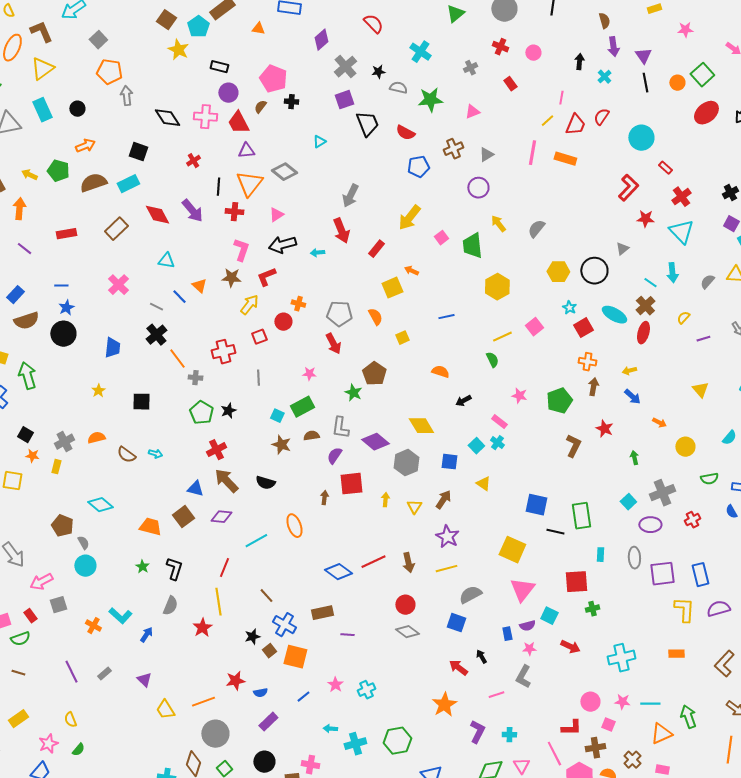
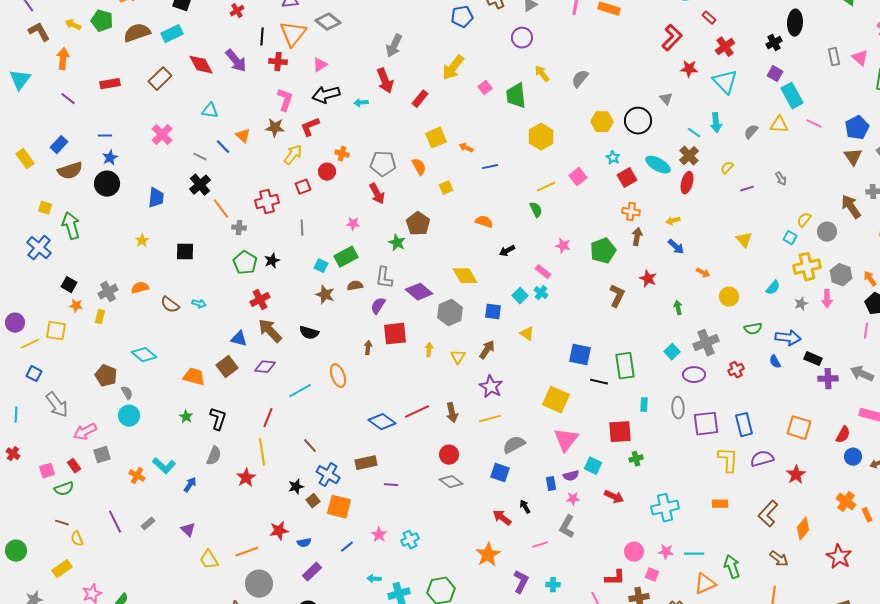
gray triangle: (622, 249) -> (666, 99), turned -32
orange arrow: (411, 271) -> (466, 148), moved
yellow semicircle: (70, 720) -> (77, 539), moved

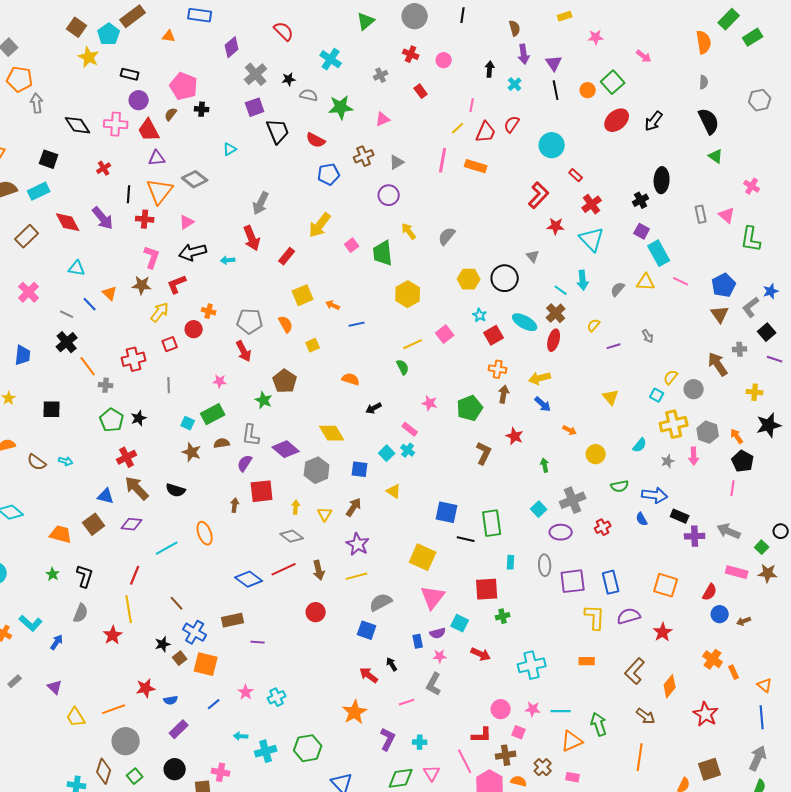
yellow arrow: (673, 221) -> (540, 378), size x1.5
gray diamond: (451, 482) -> (292, 536), moved

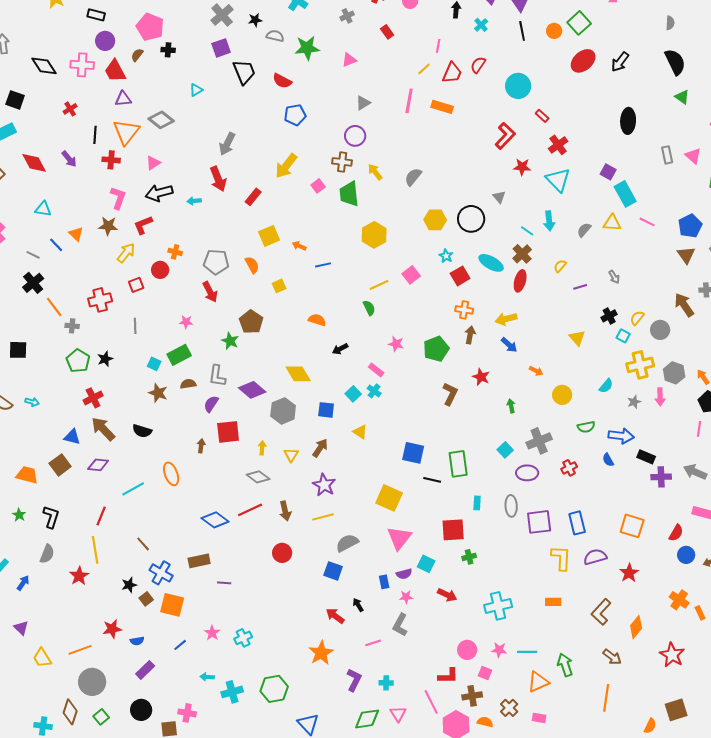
brown cross: (364, 156) -> (342, 162), moved, turned 30
black cross: (641, 200) -> (609, 316), moved
purple arrow: (103, 218) -> (69, 159), size x0.7

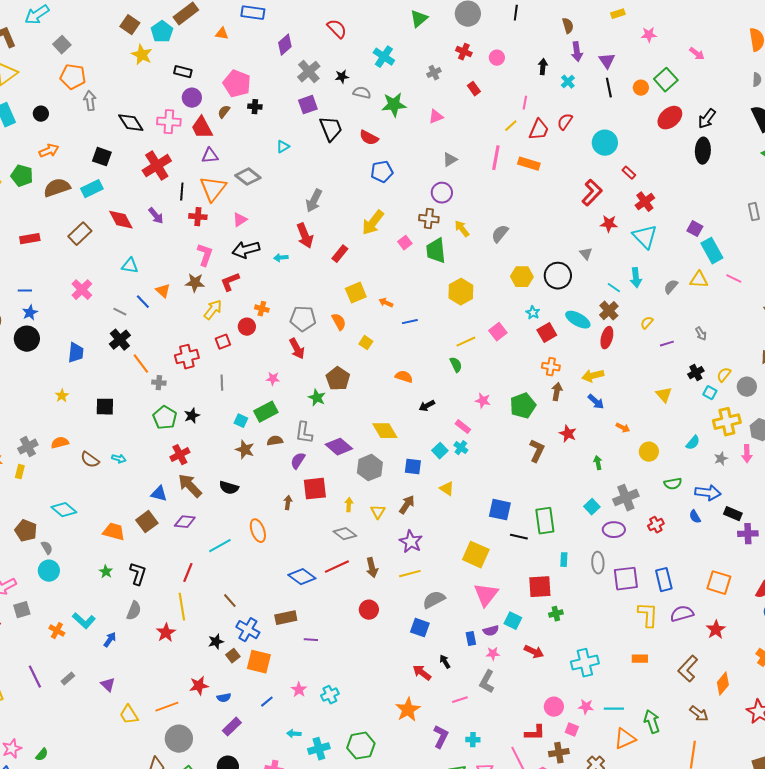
red cross: (70, 109) -> (157, 166), size x2.0
black ellipse: (628, 121) -> (703, 151), moved
yellow square: (279, 286) -> (366, 343), turned -32

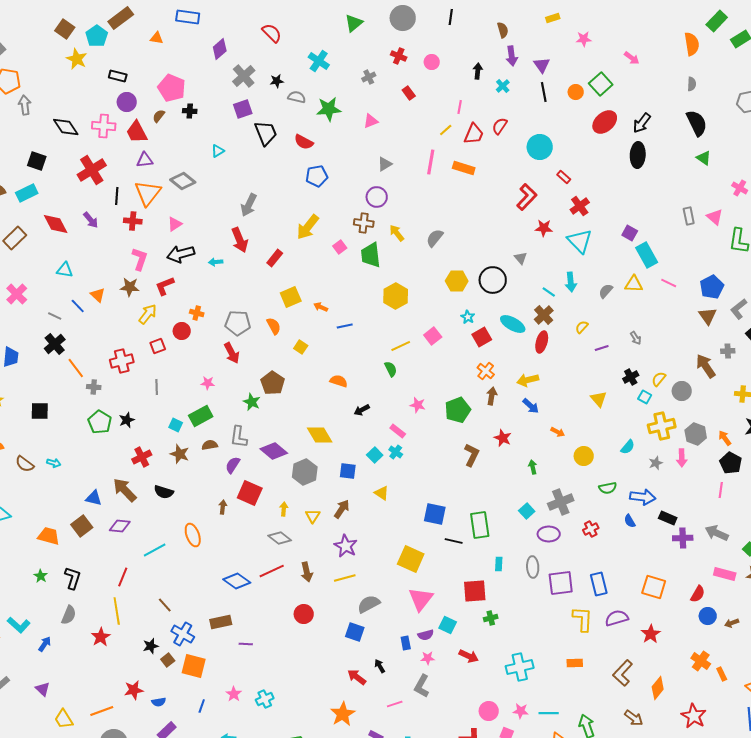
orange cross: (551, 367) -> (486, 371), turned 30
red cross: (180, 455) -> (142, 457), moved
red square: (315, 489) -> (250, 493), turned 30
blue line: (267, 702) -> (202, 706), turned -32

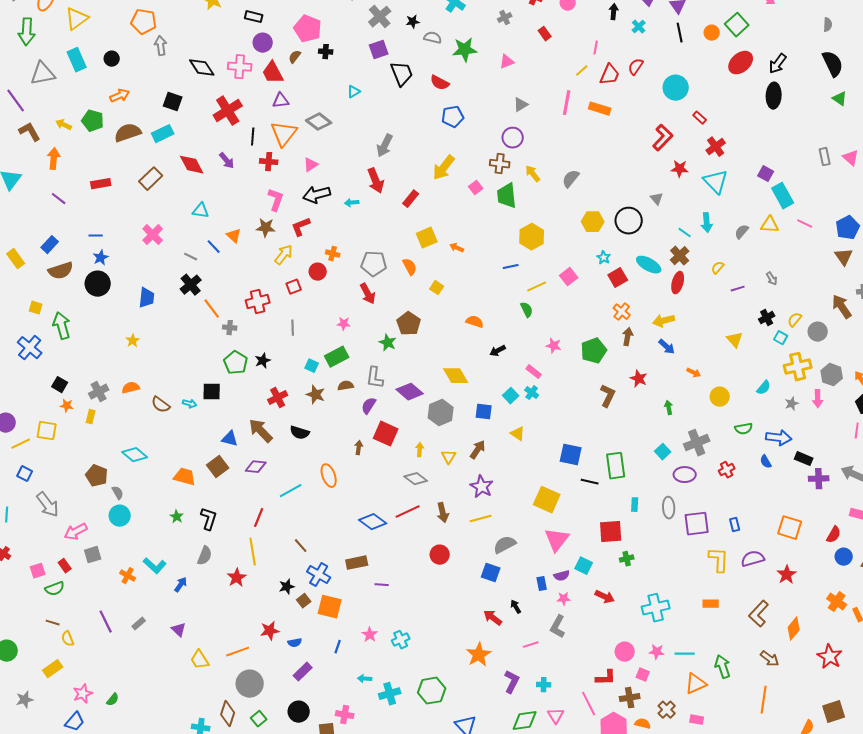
blue line: (345, 326) -> (511, 267), moved
black square: (40, 411) -> (212, 392), moved
blue rectangle: (599, 584) -> (735, 525), size x0.6

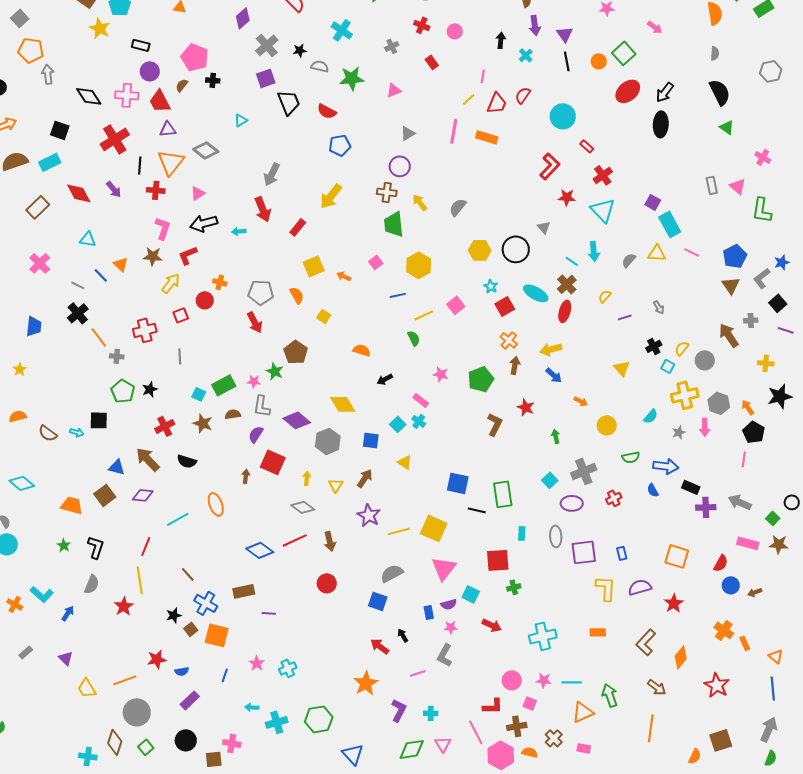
pink square: (476, 188) -> (376, 262), moved
pink star: (344, 324) -> (254, 381), moved
yellow line: (481, 519) -> (399, 531), moved

